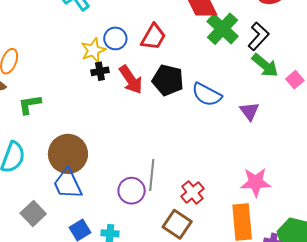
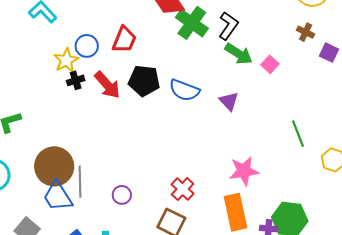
gray line: (152, 175) -> (80, 182), moved
purple circle: (132, 191) -> (122, 195), size x0.7

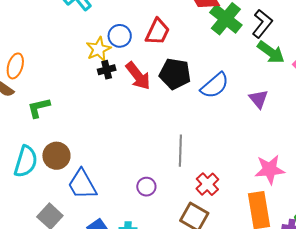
blue semicircle: (184, 90) -> (215, 86), turned -64
brown circle: (54, 166) -> (56, 156), moved, size x0.7
gray line: (80, 182) -> (180, 151), moved

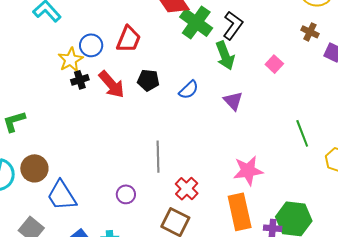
green arrow: (271, 52) -> (225, 56), moved, turned 36
black pentagon: (175, 74) -> (148, 80), size x0.7
blue semicircle: (215, 86) -> (189, 90), size x0.7

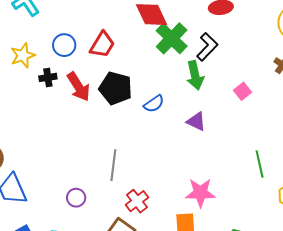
yellow star: (71, 60) -> (23, 55), moved
black pentagon: (148, 80) -> (116, 88), size x1.5
purple triangle: (233, 101) -> (196, 121), turned -30

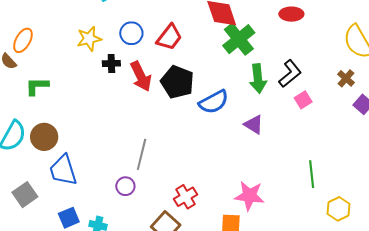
black L-shape: (207, 47) -> (290, 74), moved
blue semicircle: (154, 104) -> (214, 102), size x1.4
gray line: (113, 165) -> (142, 154), moved

